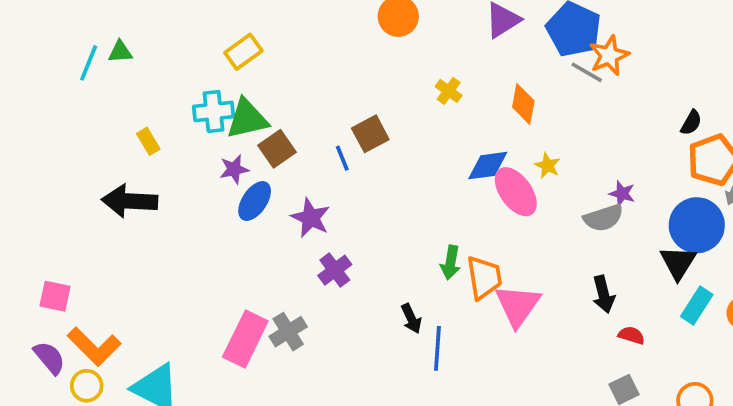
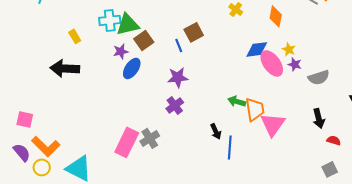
purple star: (622, 194) -> (295, 64), moved
purple star: (311, 218) -> (178, 77), moved, turned -30
green arrow: (450, 263) -> (237, 101), turned 96

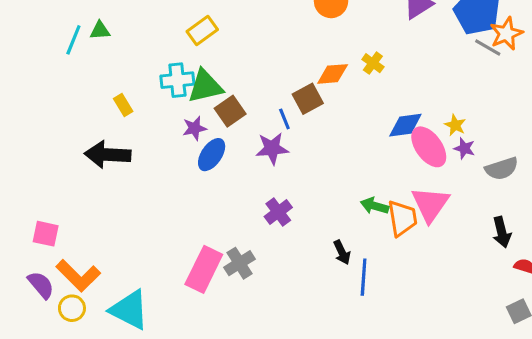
orange diamond: (276, 16) -> (333, 74), moved, turned 75
purple star: (178, 77) -> (272, 148), moved
pink triangle: (273, 124) -> (430, 204), moved

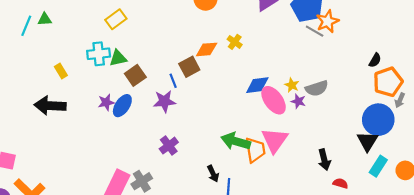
green triangle: (205, 86) -> (118, 58), size x0.7
purple star: (195, 128) -> (106, 102), moved
gray semicircle: (502, 169) -> (317, 88), moved
green arrow: (374, 206) -> (236, 141), size x1.5

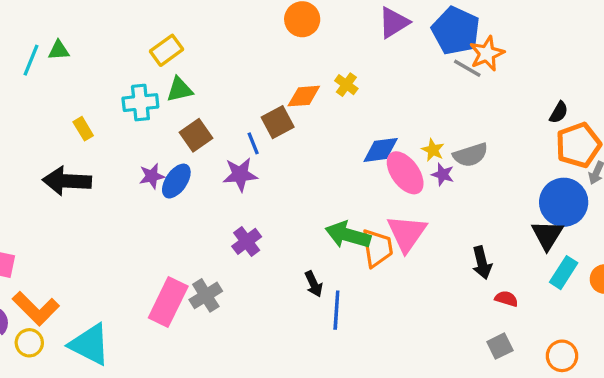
green triangle: (118, 58) -> (180, 89), moved

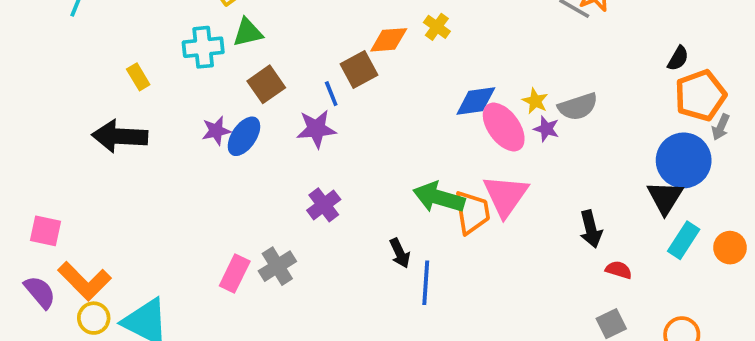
pink rectangle: (168, 302) -> (235, 274), size x0.7
yellow circle: (29, 343) -> (94, 318), moved

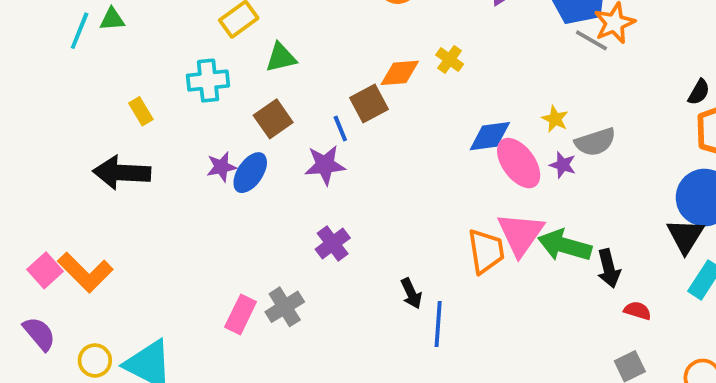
green triangle: (248, 32) -> (281, 58), moved
yellow star: (535, 101) -> (555, 119), moved
green arrow: (439, 197) -> (565, 245), moved
pink square: (45, 231) -> (45, 270), turned 36
orange L-shape: (84, 281) -> (85, 272), moved

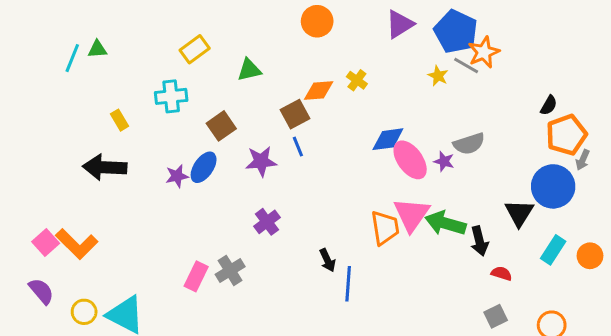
green triangle: (281, 58) -> (249, 70), moved
yellow star: (555, 119) -> (438, 76), moved
blue line: (340, 128) -> (298, 147), moved
purple star: (221, 167) -> (177, 176), moved
black triangle: (685, 236) -> (519, 213), moved

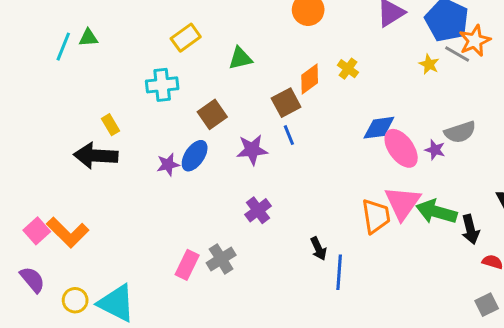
orange diamond: (319, 91) -> (310, 79), turned -32
yellow rectangle: (119, 120) -> (110, 125), moved

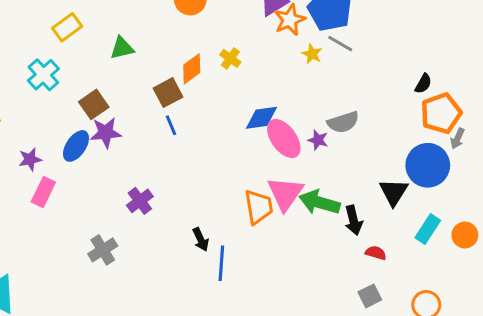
orange star: (475, 41) -> (290, 20), moved
cyan cross: (162, 85) -> (43, 75), turned -36
purple star: (252, 150) -> (106, 133), moved
purple star: (168, 165) -> (30, 159), moved
pink rectangle: (187, 265) -> (43, 192), moved

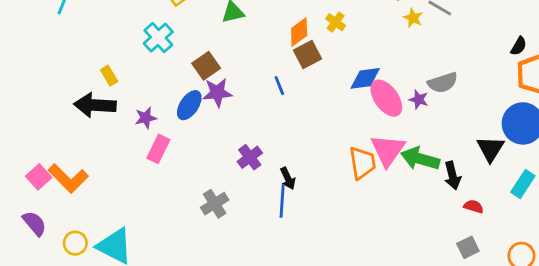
brown square: (168, 93) -> (308, 54), moved
black arrow: (201, 239) -> (288, 178), moved
blue line: (221, 263) -> (282, 201), moved

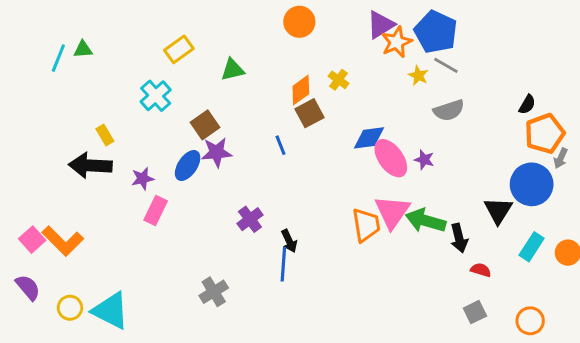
gray semicircle: (443, 83) -> (449, 110), moved
gray cross: (215, 204) -> (214, 292), moved

